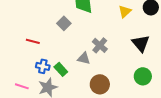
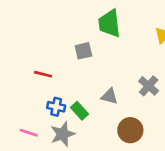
gray square: (64, 23) -> (83, 51), turned 32
gray cross: (100, 45) -> (149, 86), moved

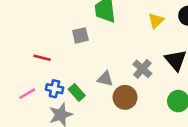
brown circle: (130, 130) -> (125, 97), moved
pink line: (29, 133) -> (27, 94), moved, turned -49

